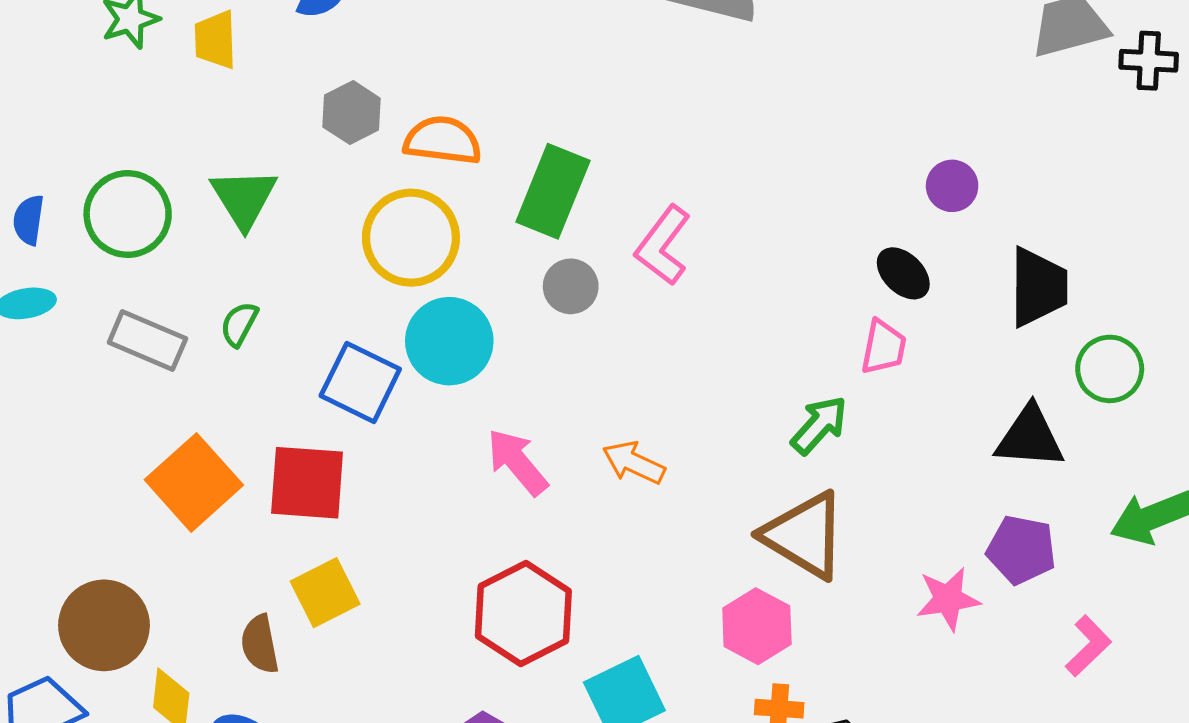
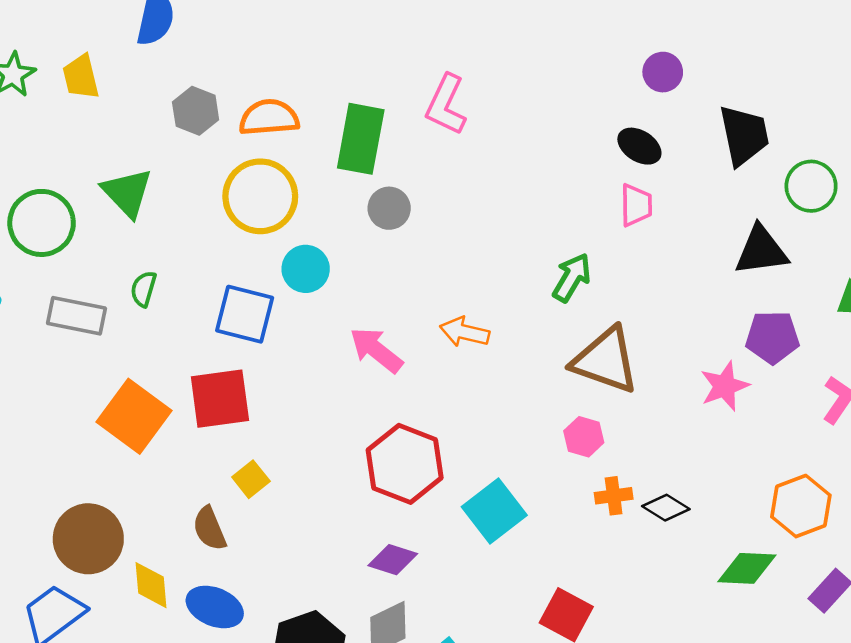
pink L-shape: (663, 245) -> (446, 105), moved
cyan circle: (449, 341) -> (306, 269), size x0.7
green arrow: (819, 425) -> (572, 278), moved
yellow square: (325, 593) -> (251, 479), size x0.7
pink hexagon: (757, 626) -> (584, 437), size x0.7

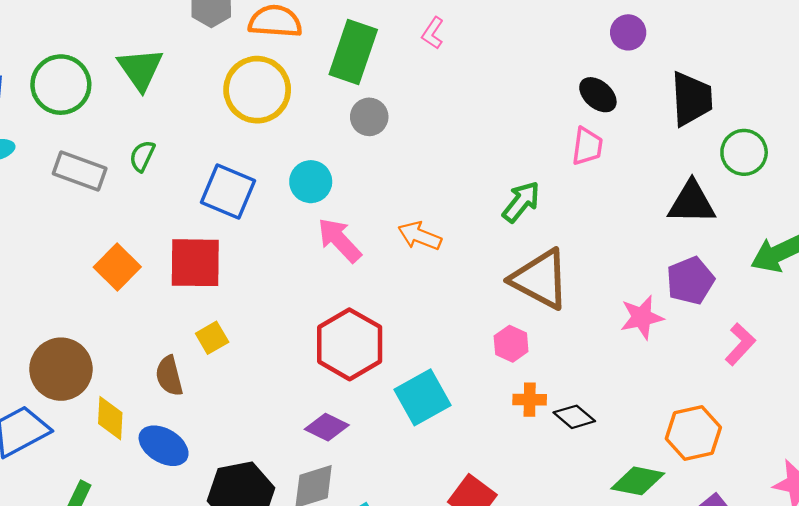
pink L-shape: (446, 105) -> (433, 33), size x0.6
cyan circle: (306, 269) -> (311, 182), moved
purple pentagon: (772, 337) -> (690, 281), turned -30
orange square: (134, 416) -> (117, 267), size x0.7

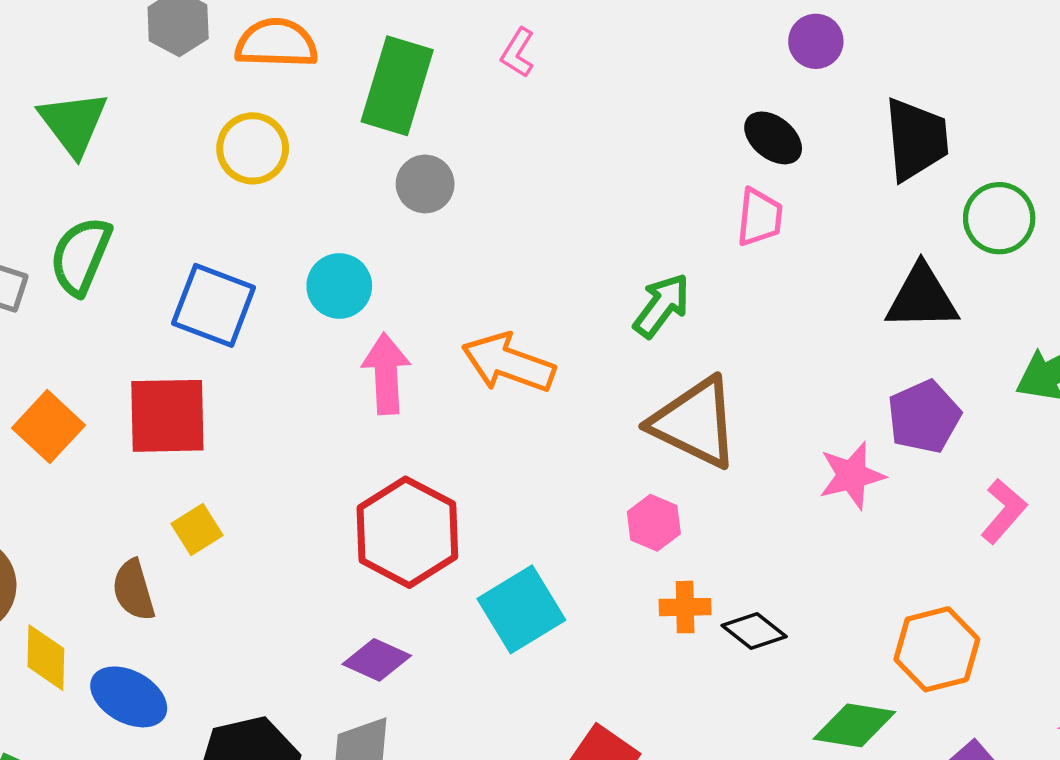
yellow circle: (257, 90) -> (253, 148), size x0.7
green semicircle: (142, 156) -> (81, 256), size x1.6
orange arrow: (420, 236) -> (508, 363), size x1.4
pink arrow: (339, 240) -> (386, 374), turned 42

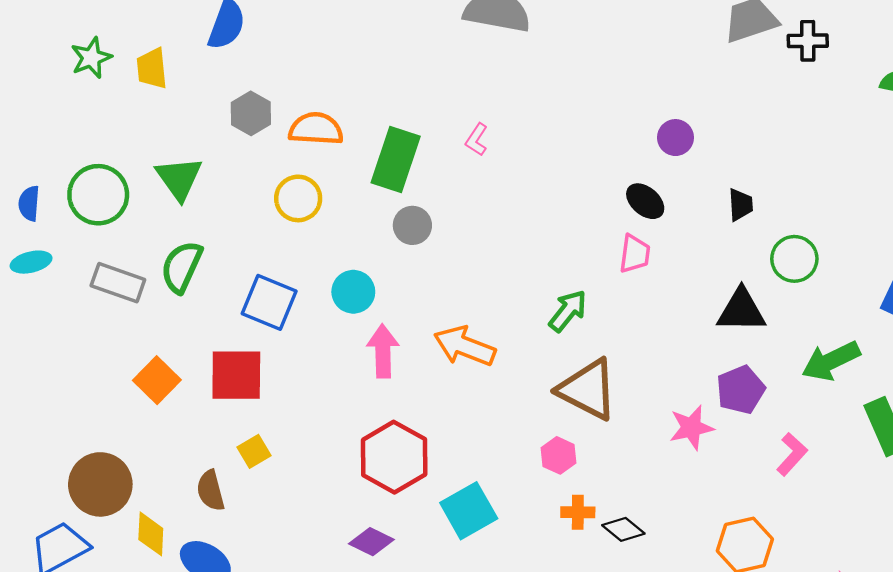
black trapezoid: (916, 139) -> (741, 205), size x0.6

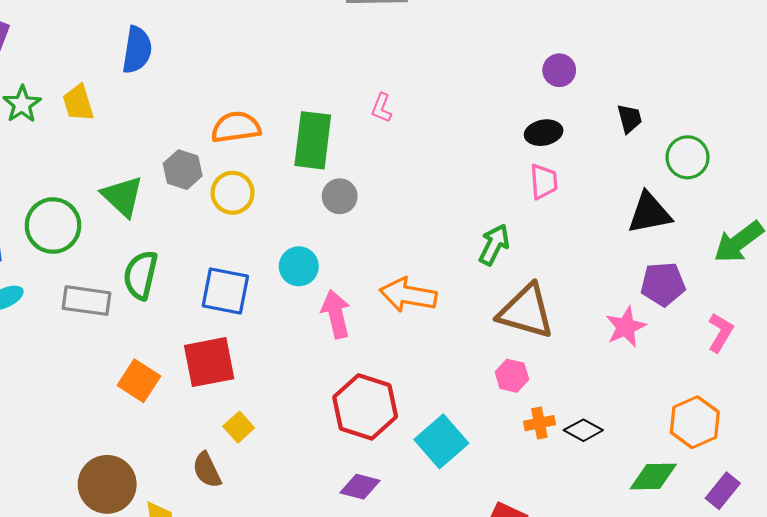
gray hexagon: (251, 113) -> (183, 170), moved
black ellipse: (645, 201) -> (544, 133), turned -40
purple pentagon: (741, 390) -> (663, 284), turned 30

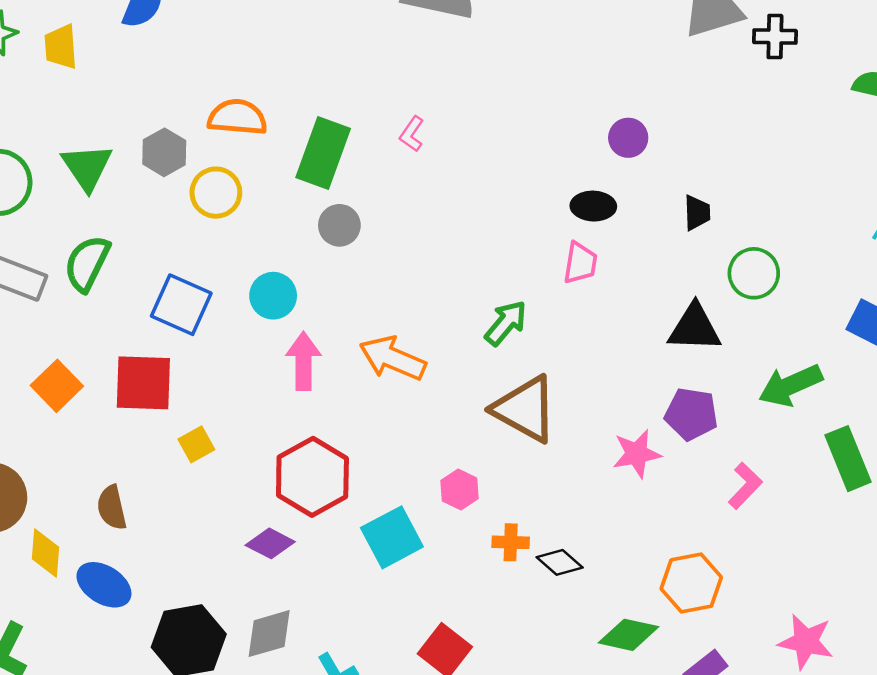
pink hexagon: (512, 376) -> (460, 490), moved
yellow square: (239, 427) -> (196, 444), moved
purple diamond: (360, 487) -> (270, 543), moved

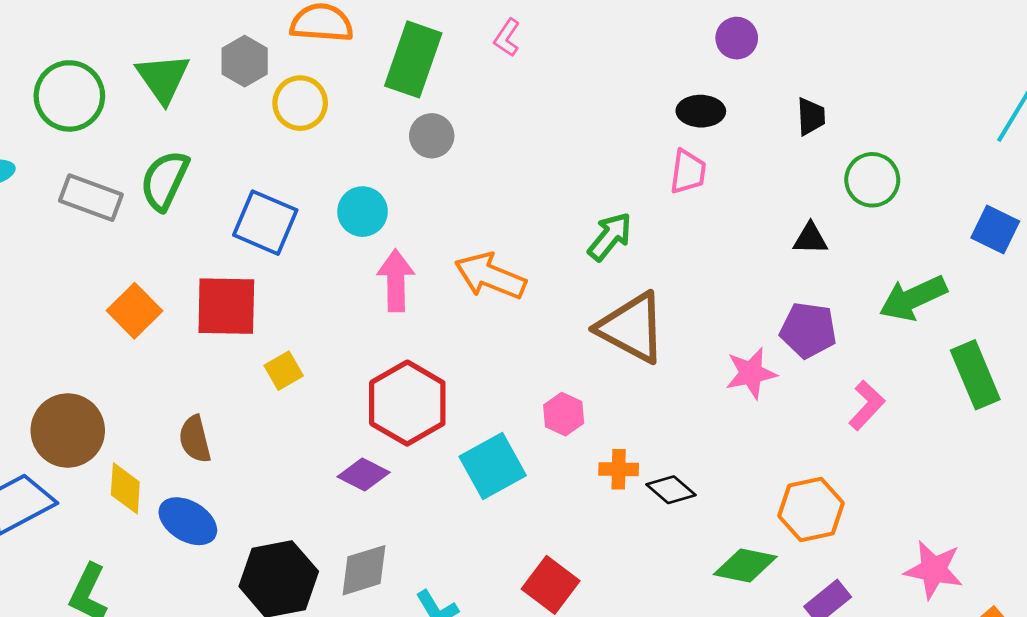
black triangle: (695, 328) -> (810, 239), size x0.6

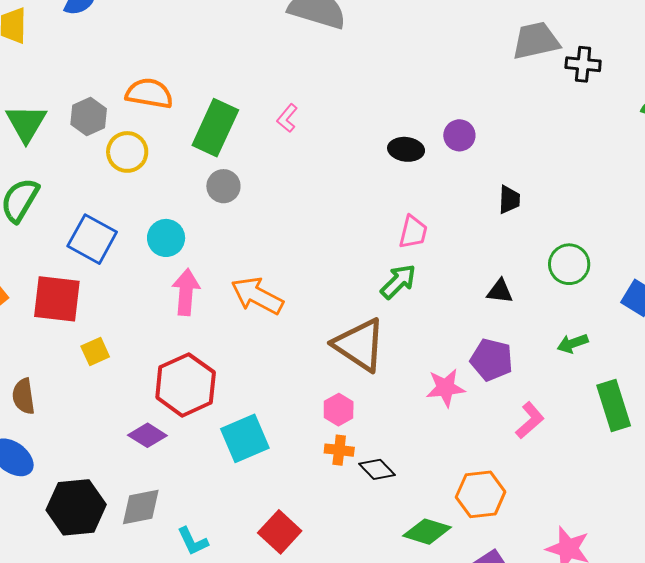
black ellipse: (701, 111) -> (406, 149), moved
green circle: (872, 180) -> (569, 264), moved
green arrow: (610, 237) -> (398, 281), moved
green arrow: (913, 298) -> (573, 343), size x0.6
pink hexagon: (564, 414) -> (339, 410), moved

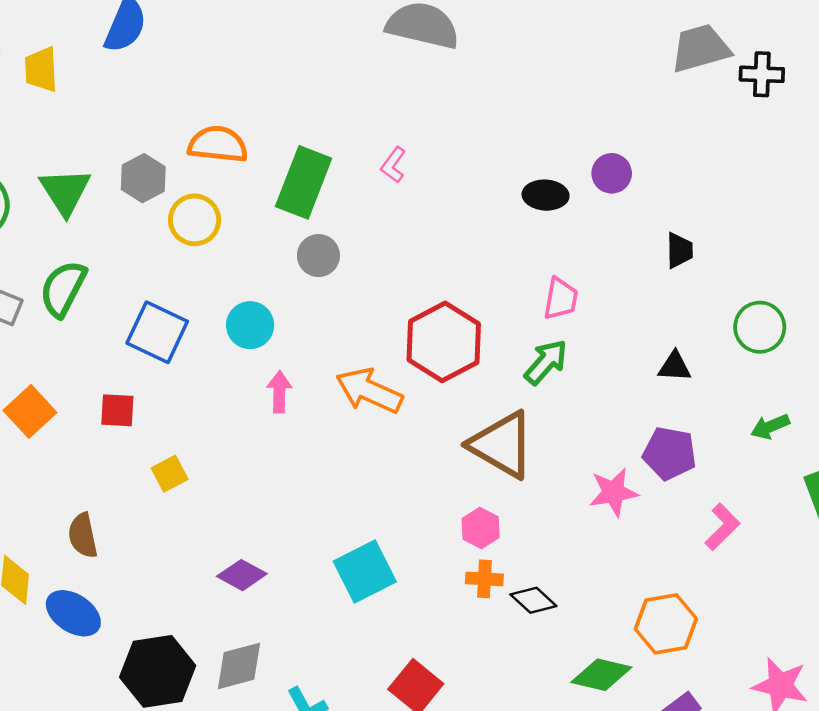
pink arrow: (186, 292) -> (279, 392), size x0.7
red square: (57, 299) -> (117, 410), size x0.6
red hexagon: (186, 385) -> (444, 342), moved

